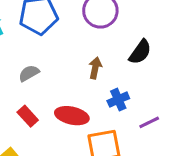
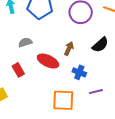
blue cross: (118, 100) -> (79, 72), turned 32
red ellipse: (72, 116) -> (48, 61), moved

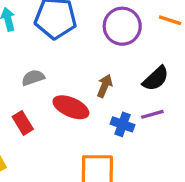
purple line: (96, 92) -> (152, 114), moved

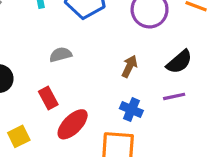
red ellipse: (71, 107) -> (73, 124), moved, turned -72
blue cross: (122, 124) -> (131, 110), moved

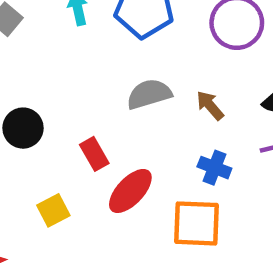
gray semicircle: (61, 55) -> (149, 94), moved, size x1.4
brown arrow: (129, 66) -> (210, 105), turned -65

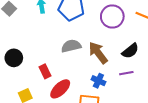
brown arrow: (210, 105) -> (98, 53), size x1.6

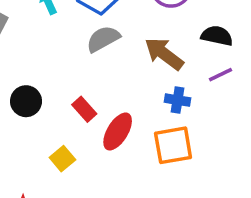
gray semicircle: (71, 46) -> (103, 39), moved
black semicircle: (130, 51) -> (217, 36), turned -114

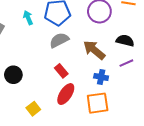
red rectangle: (84, 109) -> (61, 71), moved

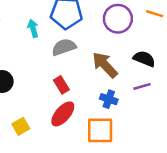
cyan arrow: (28, 18) -> (33, 28), moved

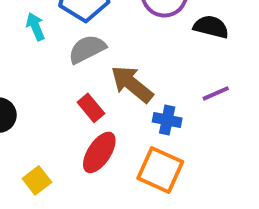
black semicircle: (144, 59) -> (211, 27), moved
brown arrow: (105, 65) -> (132, 84), moved
orange square: (100, 130) -> (160, 170), turned 32

